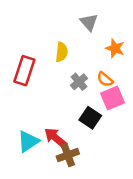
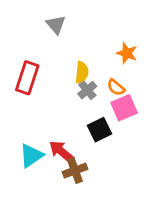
gray triangle: (89, 22) -> (56, 25), moved
yellow semicircle: (62, 52) -> (82, 72), moved
black square: (90, 118) -> (100, 130), turned 30

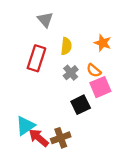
yellow semicircle: (82, 72) -> (66, 46), moved
red rectangle: (27, 78) -> (36, 58), moved
red arrow: (61, 151) -> (39, 138), moved

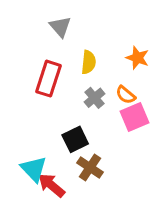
black square: (81, 105) -> (75, 139), moved
cyan triangle: (25, 126) -> (34, 169), turned -40
brown cross: (61, 138) -> (90, 168), moved, turned -36

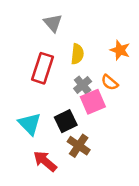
pink square: (134, 117) -> (93, 102), moved
cyan triangle: (34, 169) -> (30, 124), moved

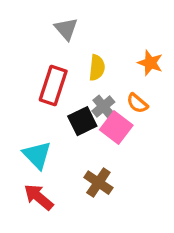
pink square: (93, 102) -> (116, 128), turned -30
black square: (66, 121) -> (82, 121), moved
red arrow: (45, 161) -> (39, 197), moved

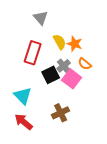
orange star: (150, 63) -> (75, 44), moved
yellow semicircle: (97, 68) -> (60, 42), turned -35
brown cross: (98, 183) -> (61, 113), turned 30

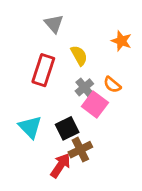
orange star: (75, 44) -> (121, 41), moved
black square: (51, 75) -> (67, 128), moved
red arrow: (24, 122) -> (61, 165), moved, turned 84

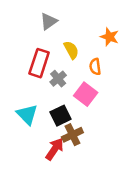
gray triangle: (54, 24) -> (49, 21), turned 36
orange semicircle: (112, 85) -> (95, 67), moved, turned 42
gray cross: (84, 87) -> (58, 79), moved

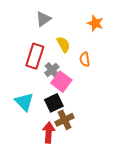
orange star: (109, 37) -> (95, 23), moved
pink square: (86, 94) -> (61, 82), moved
red arrow: (55, 149) -> (49, 133), turned -30

